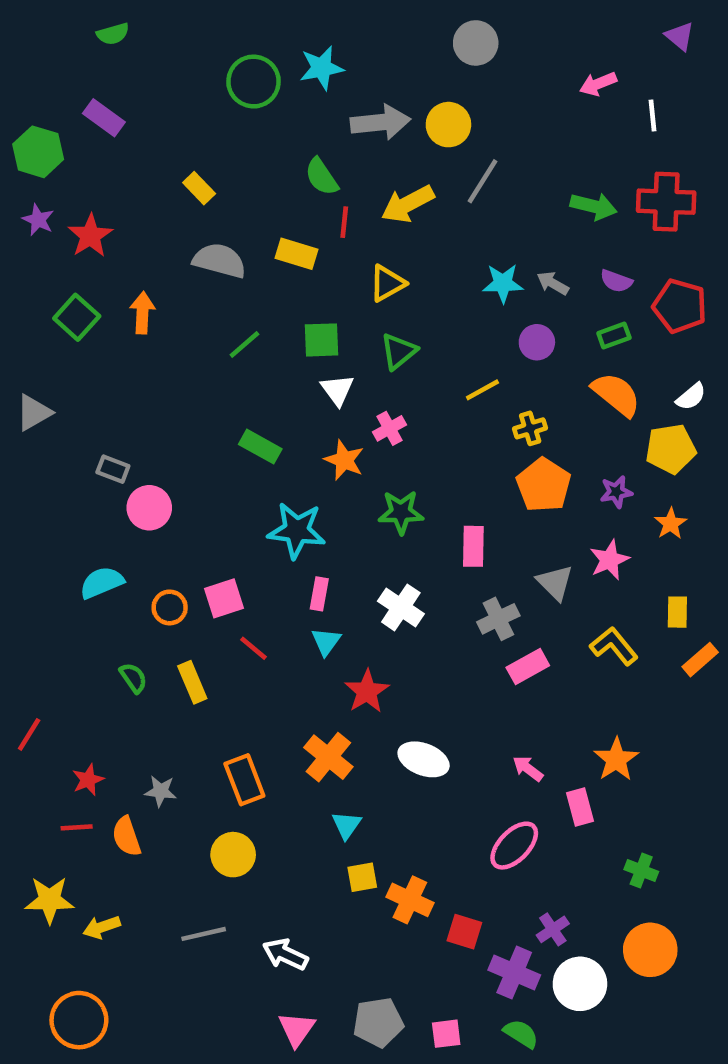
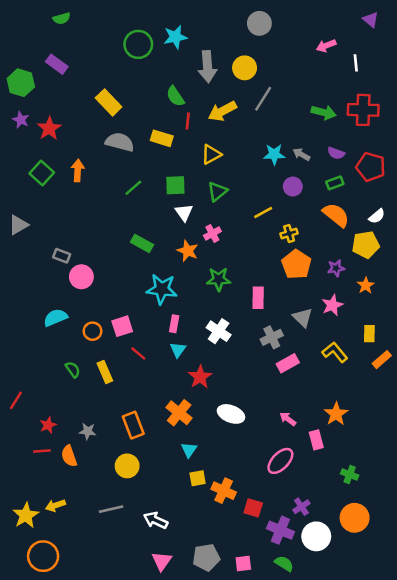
gray arrow: (380, 122) -> (207, 67), turned 92
yellow rectangle: (199, 188) -> (109, 102), size x1.5
yellow star: (49, 900) -> (26, 515), moved, turned -30

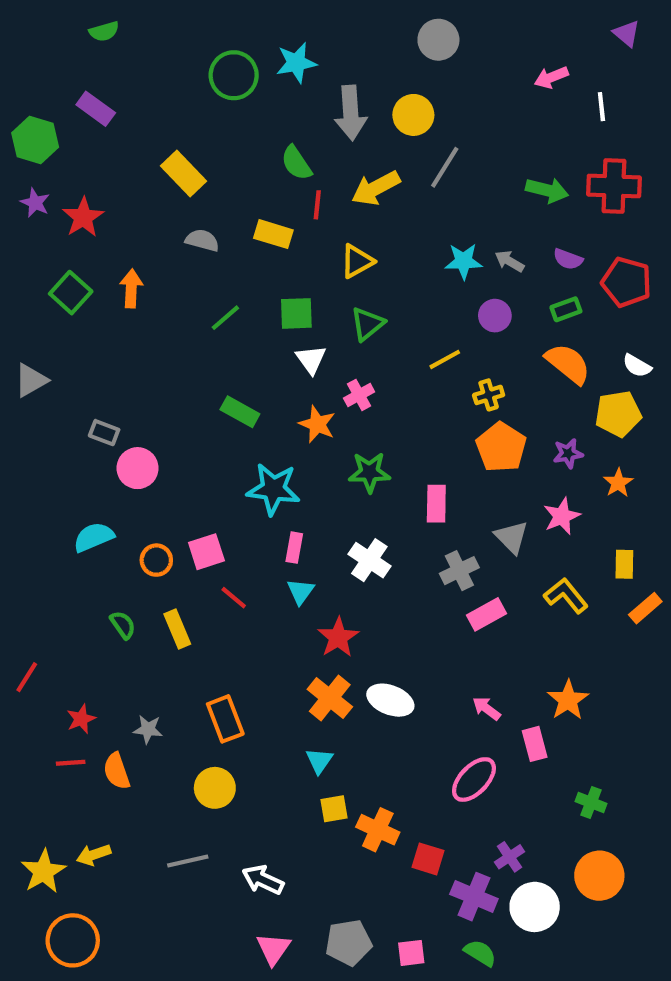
gray semicircle: (120, 142) -> (202, 240), size x0.7
white semicircle: (377, 216) -> (637, 366), turned 70
orange cross: (179, 413) -> (330, 698), moved

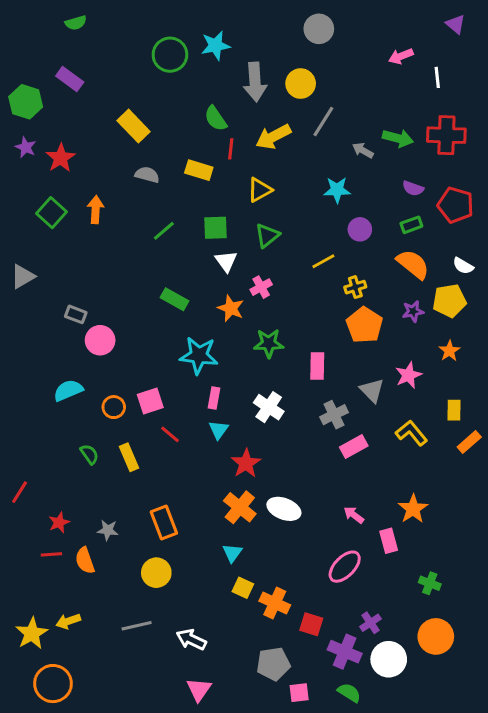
gray arrow: (509, 261) -> (363, 150), moved
purple star: (568, 453) -> (413, 311), moved
yellow square: (334, 809) -> (243, 588), turned 35
gray pentagon: (349, 943) -> (273, 664), moved

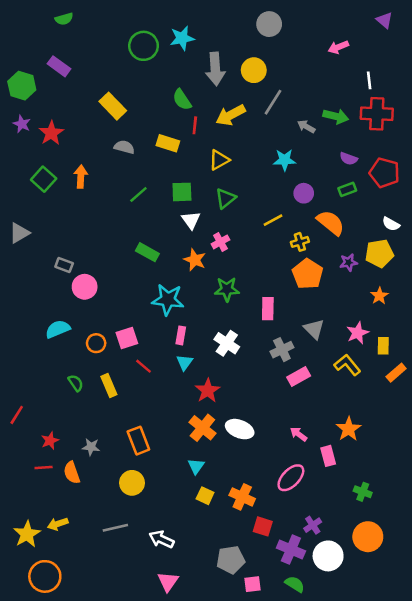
white line: (437, 77) -> (369, 80), moved
orange semicircle: (413, 264) -> (331, 223), moved
pink star: (408, 375) -> (358, 333), moved
orange cross: (275, 603) -> (242, 497), moved

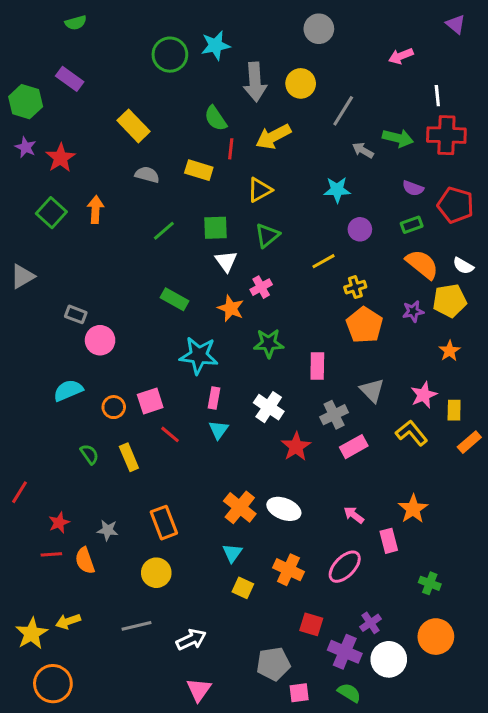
gray line: (273, 102) -> (343, 111), moved
orange semicircle: (331, 223) -> (422, 264), moved
red star: (208, 391) -> (296, 447), moved
orange cross: (242, 497) -> (288, 570), moved
white arrow: (161, 539) -> (191, 640), turned 130

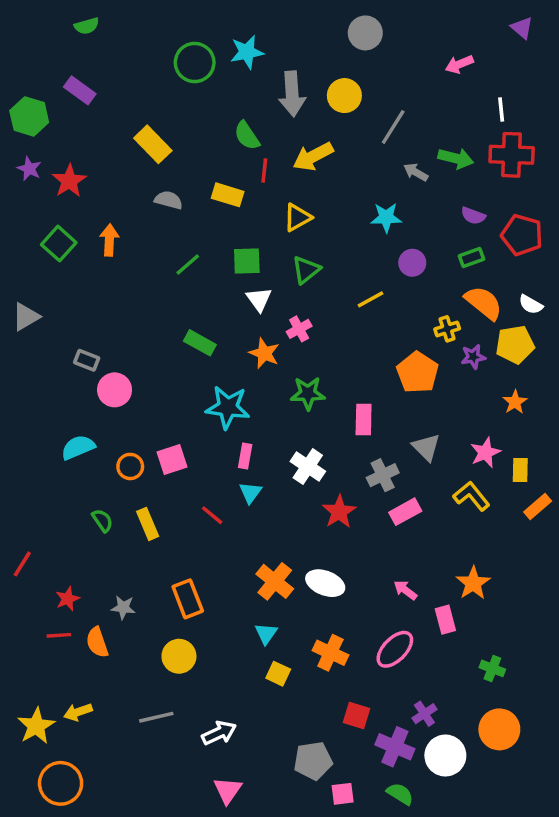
yellow cross: (355, 287) -> (447, 329), moved
red line: (170, 434) -> (212, 515), moved

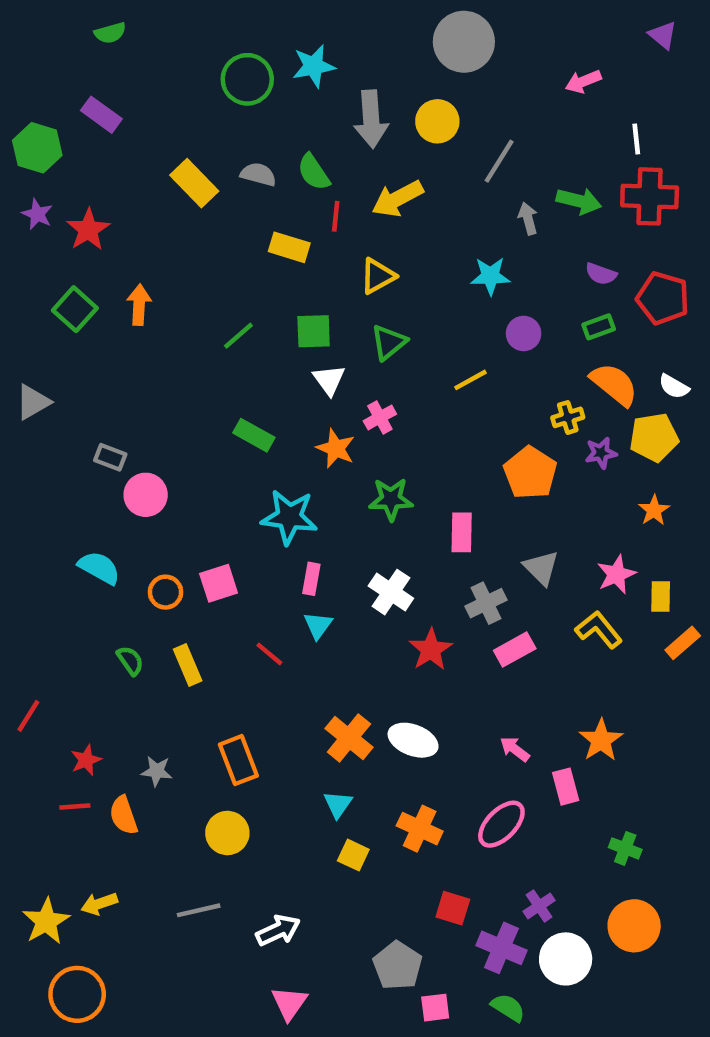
gray circle: (365, 33) -> (464, 42), size x1.4
gray arrow: (416, 172) -> (528, 219), turned 45
gray semicircle: (169, 200) -> (258, 174), moved
cyan semicircle: (78, 447) -> (99, 568), turned 52
gray pentagon: (313, 761) -> (398, 966), turned -30

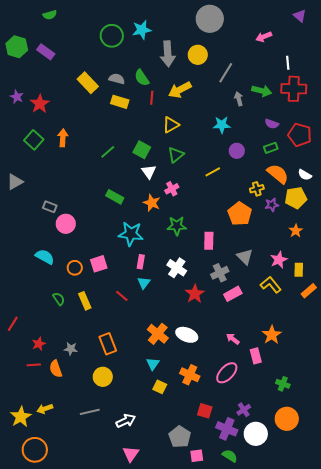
green hexagon: (37, 148) -> (17, 47), moved
yellow rectangle: (289, 247) -> (120, 102), moved
green square: (314, 331) -> (142, 150), turned 30

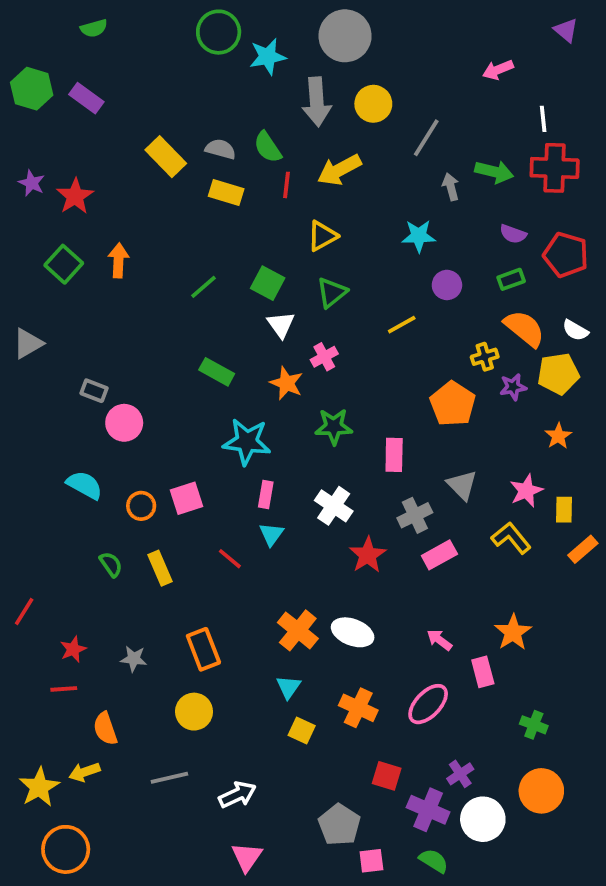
gray circle: (210, 19) -> (345, 36), moved
green circle: (112, 36) -> (219, 32), moved
orange semicircle: (56, 369) -> (105, 729), moved

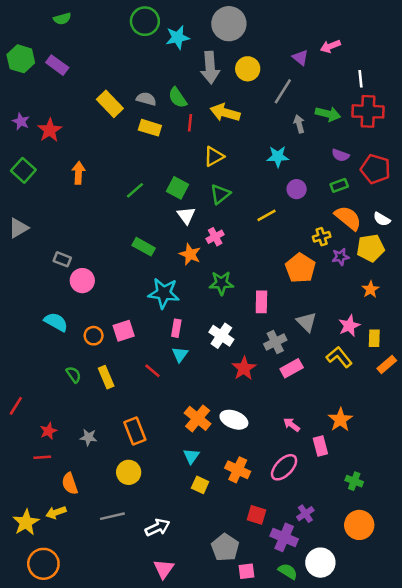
purple triangle: (566, 30) -> (300, 58), moved
yellow arrow: (339, 170) -> (225, 113), turned 44
green square: (64, 264) -> (23, 170), moved
white circle: (483, 819) -> (320, 563), moved

